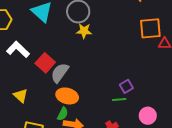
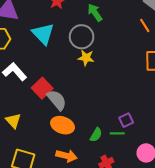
gray semicircle: (60, 73) -> (57, 100), turned 100
green semicircle: (63, 114) -> (96, 135), moved

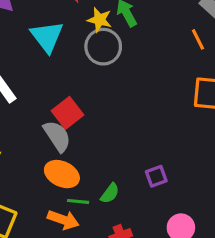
yellow star: (86, 58) -> (100, 20), moved
red square: (42, 88) -> (67, 113), moved
green line: (117, 133) -> (78, 201), moved

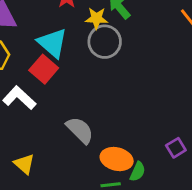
red square: (67, 113) -> (44, 69), moved
orange ellipse: (62, 174) -> (117, 159), moved

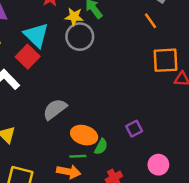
gray semicircle: (80, 130) -> (55, 109), turned -85

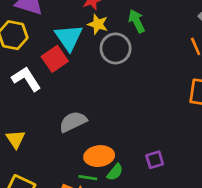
yellow star: (74, 17) -> (98, 24), moved
orange ellipse: (84, 135) -> (99, 156), turned -35

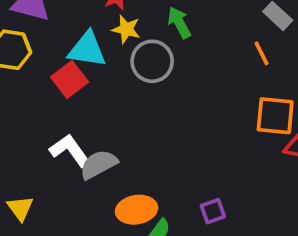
cyan triangle: (69, 38) -> (87, 49), turned -44
white L-shape: (26, 79) -> (70, 150), moved
yellow triangle: (16, 139) -> (20, 208), moved

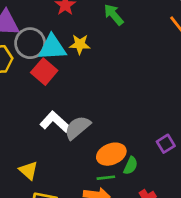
yellow star: (126, 29) -> (80, 44), moved
gray circle: (152, 61) -> (30, 43), moved

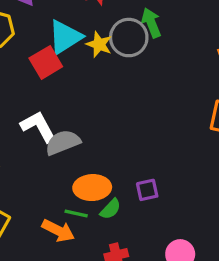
gray circle: (30, 43) -> (129, 38), moved
cyan triangle: (52, 48) -> (65, 37), turned -48
purple square: (166, 144) -> (147, 190), moved

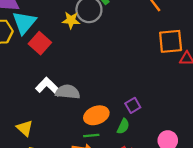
cyan triangle: (65, 37) -> (24, 22), moved
gray semicircle: (63, 142) -> (68, 92), turned 45
green semicircle: (110, 209) -> (123, 126), moved

